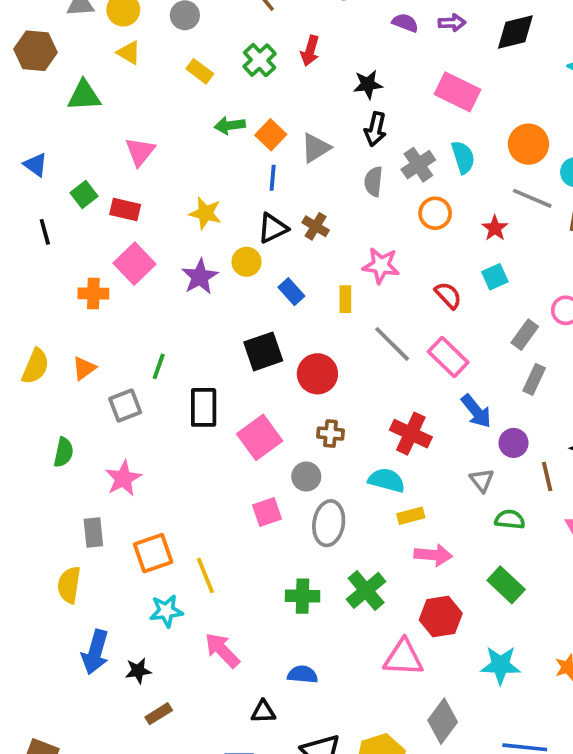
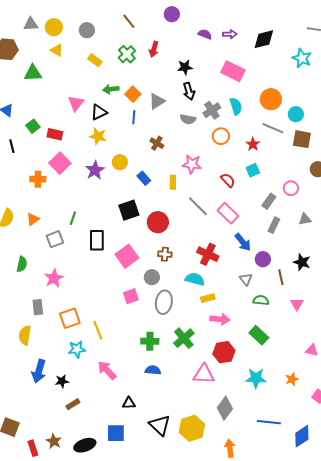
black arrow: (375, 129) -> (189, 91), turned -30
pink triangle: (140, 152) -> (76, 103), moved
gray semicircle: (373, 181) -> (188, 119), turned -84
black triangle: (273, 228) -> (99, 112), moved
blue semicircle: (303, 674) -> (153, 370), moved

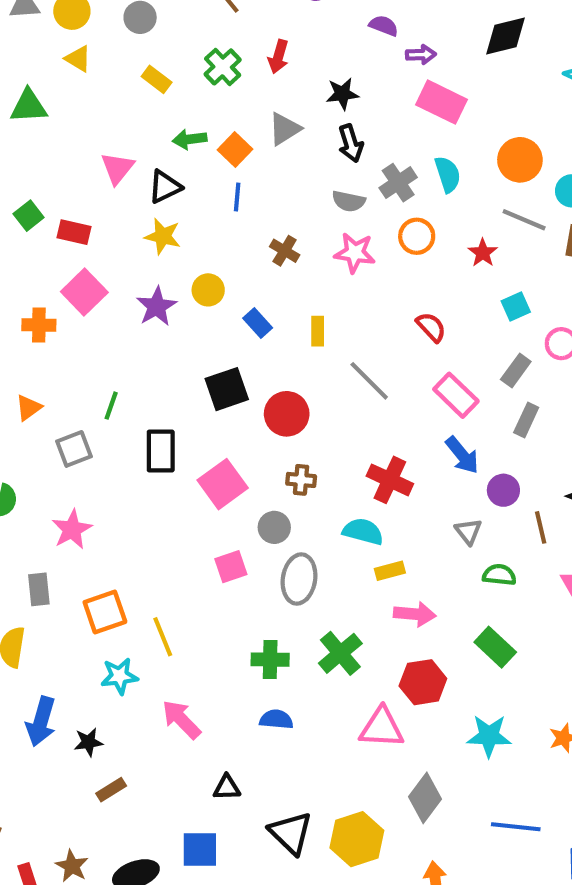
purple arrow: (230, 34) -> (421, 55), moved
gray triangle: (157, 101) -> (285, 129), moved
pink star: (192, 164) -> (355, 253), moved
cyan square: (253, 170) -> (516, 306), moved
pink rectangle: (228, 213) -> (456, 395), moved

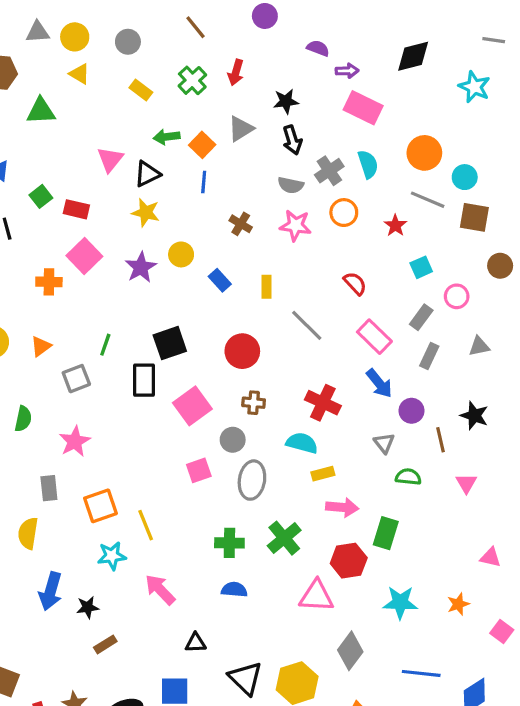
black square: (227, 389) -> (170, 343), moved
green rectangle: (495, 647) -> (386, 533), moved, turned 64

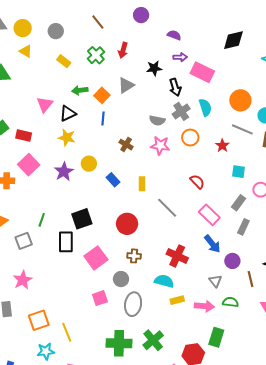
purple arrow: (347, 71) -> (180, 57), moved
black arrow: (292, 140) -> (175, 87), moved
cyan square: (421, 267) -> (238, 172), turned 32
pink arrow: (342, 507) -> (204, 306), moved
green cross: (229, 543) -> (119, 343), size x1.4

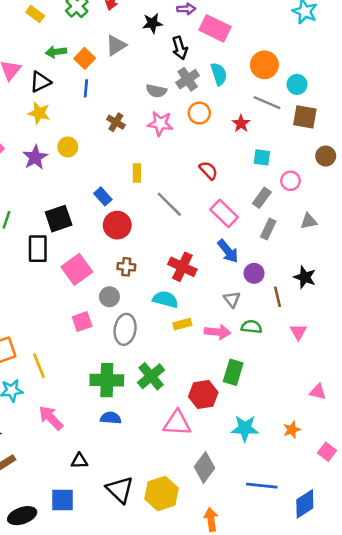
blue rectangle: (113, 180) -> (103, 196), moved

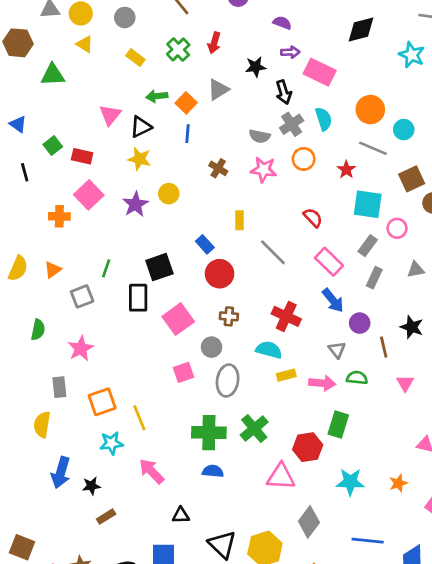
brown square: (305, 117) -> (412, 179), moved, turned -35
cyan square: (262, 157) -> (368, 204), size x1.6

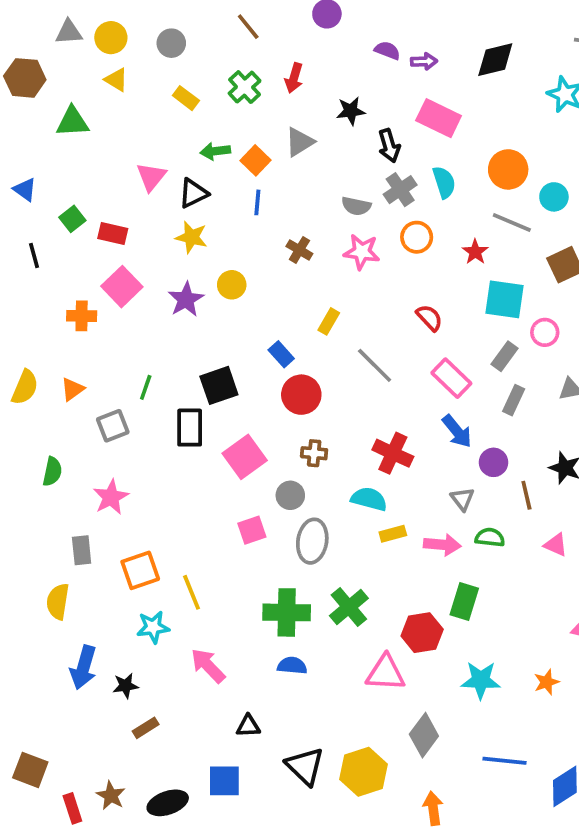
purple arrow: (290, 52) -> (424, 61), moved
yellow rectangle: (240, 220) -> (329, 321), turned 30
pink triangle: (405, 383) -> (556, 545), turned -36

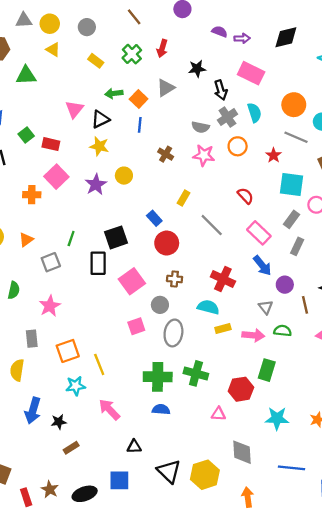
green cross: (349, 607) -> (196, 373), turned -35
pink triangle: (386, 673) -> (218, 414), size x0.6
gray diamond: (424, 735) -> (242, 452), turned -40

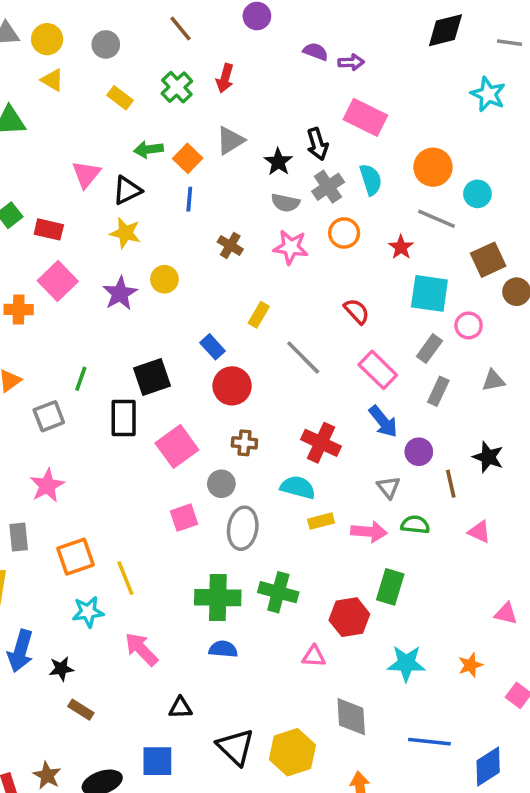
black diamond: (286, 37) -> (445, 30), moved
black star: (197, 69) -> (278, 162), moved, turned -30
brown rectangle: (71, 448) -> (81, 710), turned 64

